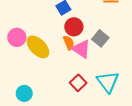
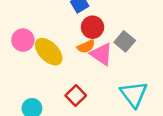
orange semicircle: (69, 43) -> (86, 47), turned 88
red square: (78, 83) -> (76, 95), moved

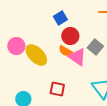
orange semicircle: (86, 47) -> (65, 51), turned 56
red square: (76, 95) -> (57, 89), turned -35

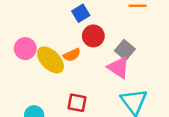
orange semicircle: (65, 51) -> (72, 55), moved, turned -56
pink triangle: (77, 57) -> (119, 67), moved

